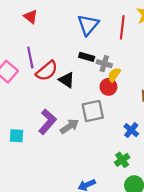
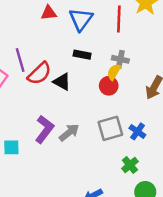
red triangle: (31, 17) -> (49, 13), moved, turned -40
gray cross: (104, 64) -> (120, 59), moved
gray square: (93, 111) -> (110, 128), moved

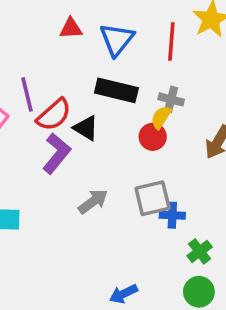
black rectangle: (82, 55) -> (116, 90), size x1.6
purple L-shape: (44, 129) -> (57, 153), moved
blue cross: (137, 131) -> (172, 215), moved, turned -35
green cross: (130, 165) -> (200, 251), moved

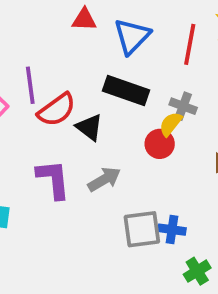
purple L-shape: (57, 153) -> (53, 179), moved, turned -51
gray square: (153, 198) -> (142, 229), moved
gray arrow: (93, 202) -> (104, 179), moved

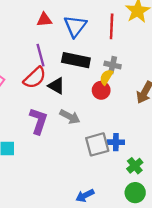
purple line: (30, 85) -> (41, 55), moved
purple L-shape: (53, 179) -> (38, 121), turned 32
gray arrow: (104, 179) -> (70, 117), turned 66

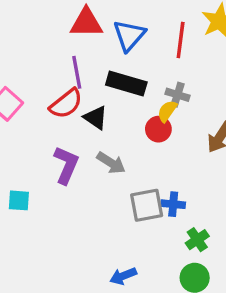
red triangle: (44, 20) -> (86, 23), size x1.5

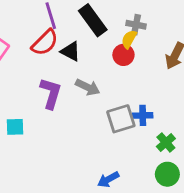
black rectangle: (126, 84) -> (93, 20), turned 44

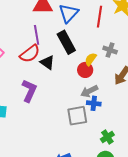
gray cross: (136, 25) -> (110, 50), moved
gray arrow: (88, 87) -> (89, 91), moved, turned 120
blue cross: (143, 115) -> (94, 103), moved

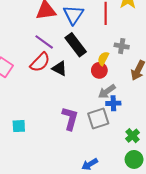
purple line: (37, 35) -> (44, 42), turned -36
purple L-shape: (29, 91) -> (70, 118), moved

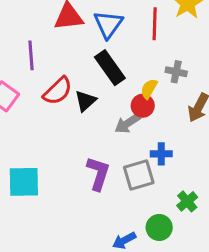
purple line: (44, 42) -> (31, 55), moved, turned 48
black triangle: (59, 68) -> (85, 101), turned 49
gray arrow: (107, 91) -> (128, 123), moved
cyan square: (19, 126) -> (24, 182), size x1.6
green circle: (134, 159) -> (159, 227), moved

